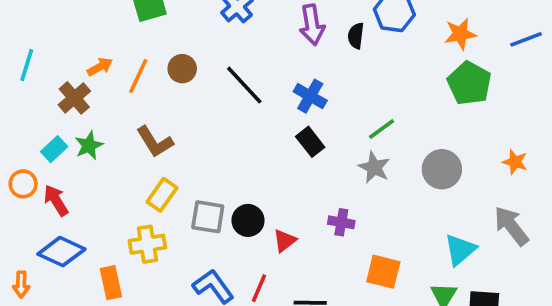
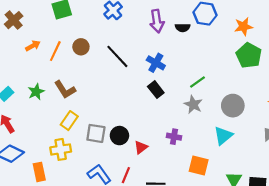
black semicircle: (356, 36) -> (183, 28), turned -96
brown cross: (74, 98) -> (14, 20), moved
green star: (89, 145) -> (36, 92), moved
cyan triangle: (460, 250) -> (223, 136), moved

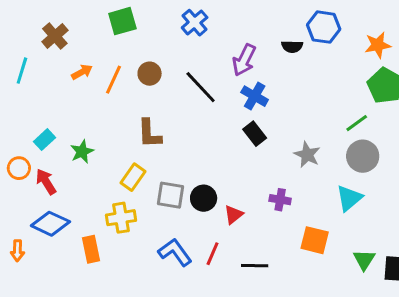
purple arrow: (157, 21) -> (244, 60), moved, turned 35
green line: (198, 82) -> (357, 123), moved
brown L-shape: (65, 90) -> (150, 134), moved, turned 30
green star: (36, 92) -> (82, 152), moved

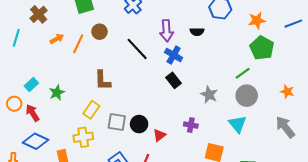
black semicircle: (292, 47) -> (197, 32), moved
purple arrow: (244, 60) -> (166, 31), turned -30
brown circle: (150, 74) -> (99, 32), moved
cyan triangle: (349, 198) -> (238, 124), turned -30

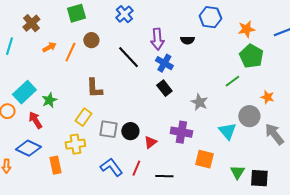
cyan rectangle: (31, 84) -> (24, 92), size x1.6
orange star: (287, 92) -> (267, 97), moved
gray circle: (247, 96) -> (249, 116), moved
red arrow: (32, 113) -> (35, 120), moved
purple cross: (191, 125) -> (181, 132), size x1.5

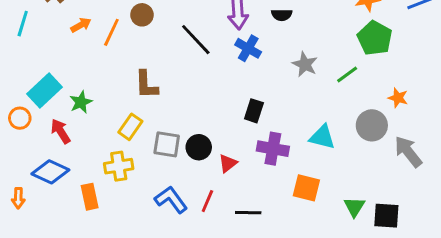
black rectangle: (164, 88) -> (254, 111), moved, turned 56
gray star: (199, 102) -> (305, 64), moved
cyan triangle: (227, 131) -> (322, 137), moved, turned -36

